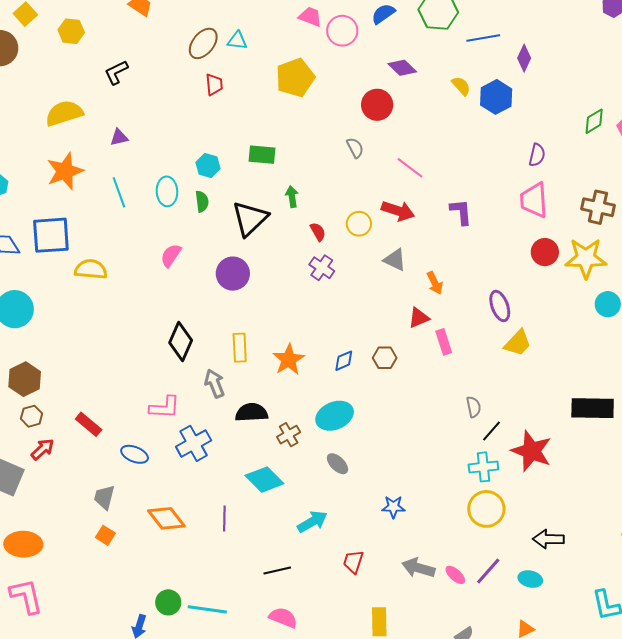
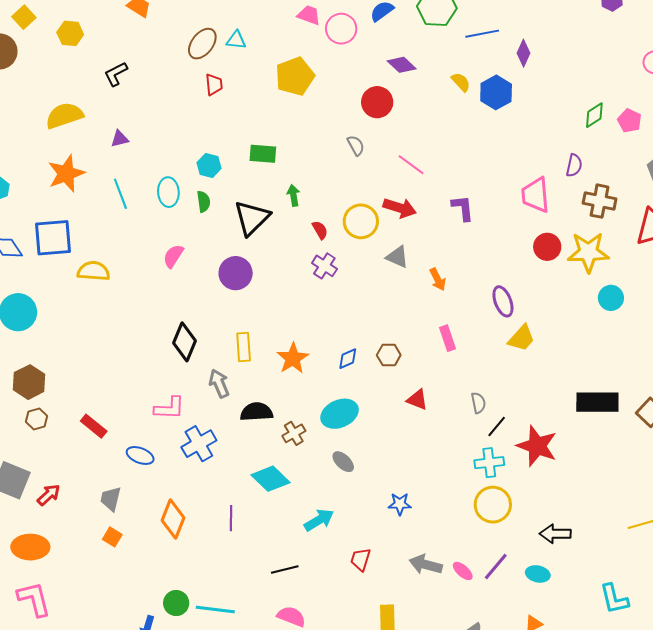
purple semicircle: (537, 155) -> (574, 165), moved
yellow circle: (359, 224) -> (361, 221), size x1.4
red triangle: (419, 318) -> (417, 400), moved, turned 45
red arrow: (43, 449) -> (49, 495), moved
orange diamond: (166, 518) -> (173, 519), turned 60

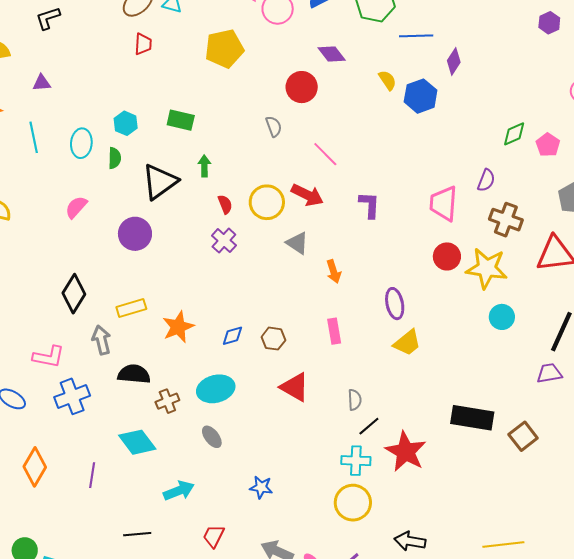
yellow rectangle: (244, 347) -> (131, 308), turned 68
red triangle: (417, 400) -> (295, 387), size x1.4

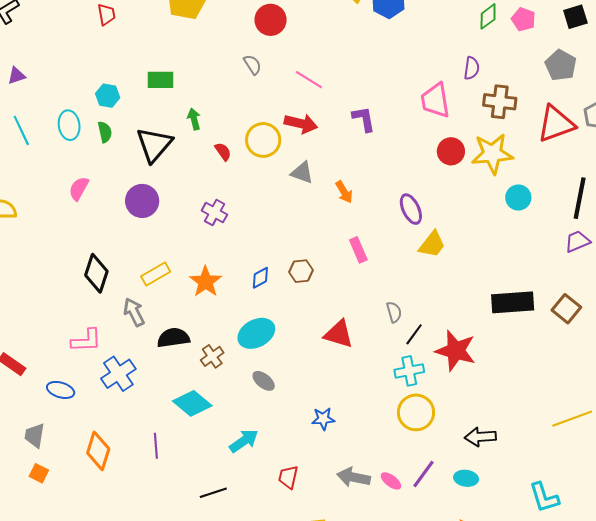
purple cross: (224, 241) -> (214, 213), moved
red triangle: (295, 387) -> (339, 334), moved

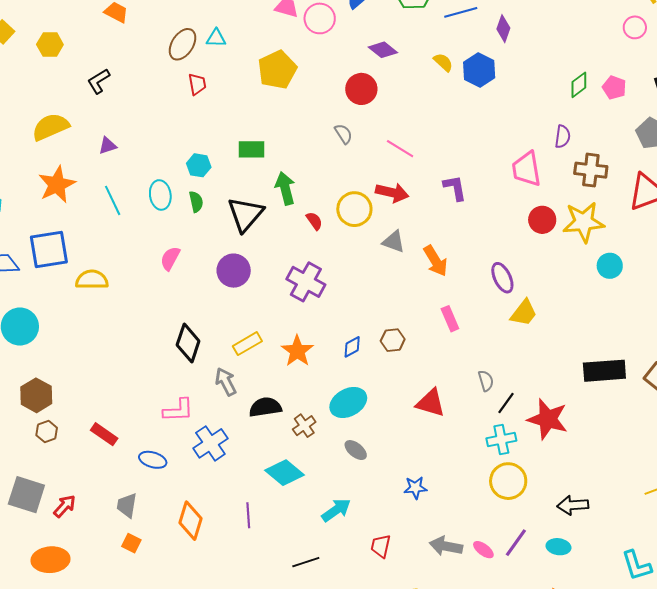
green arrow: (194, 119) -> (285, 188), size x1.5
orange arrow: (344, 192) -> (436, 261), size x1.4
purple cross: (214, 213) -> (306, 282), size x1.5

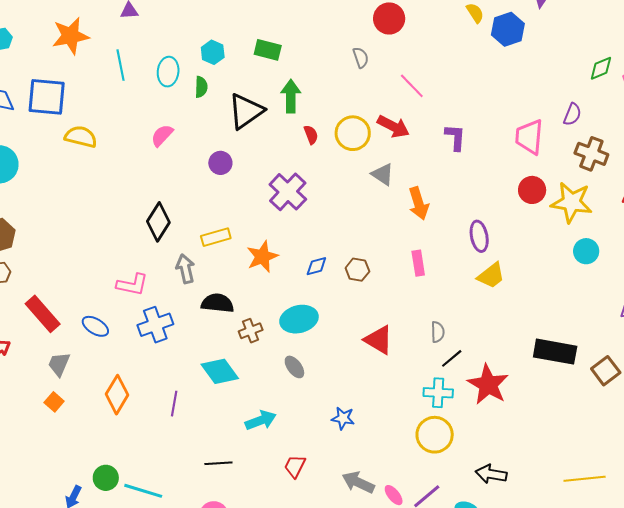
purple circle: (234, 271) -> (220, 163), size x0.7
red rectangle: (104, 434) -> (43, 314), moved, size x1.4

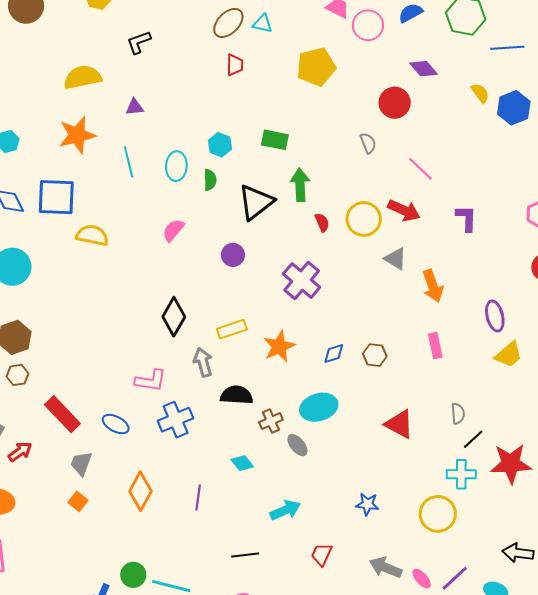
gray ellipse: (294, 367) -> (297, 445), moved
cyan diamond: (220, 371) -> (242, 463), size x0.6
red star: (488, 384) -> (511, 464), turned -30
yellow circle: (435, 435) -> (438, 514), moved

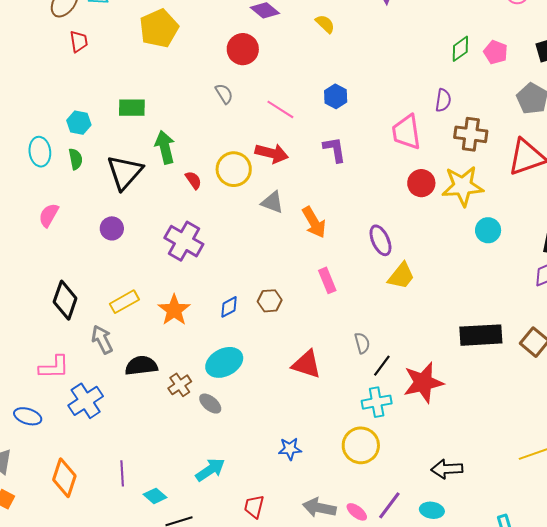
blue hexagon: (514, 108) -> (336, 96), moved, size x0.7
cyan diamond: (242, 463) -> (155, 496), moved

